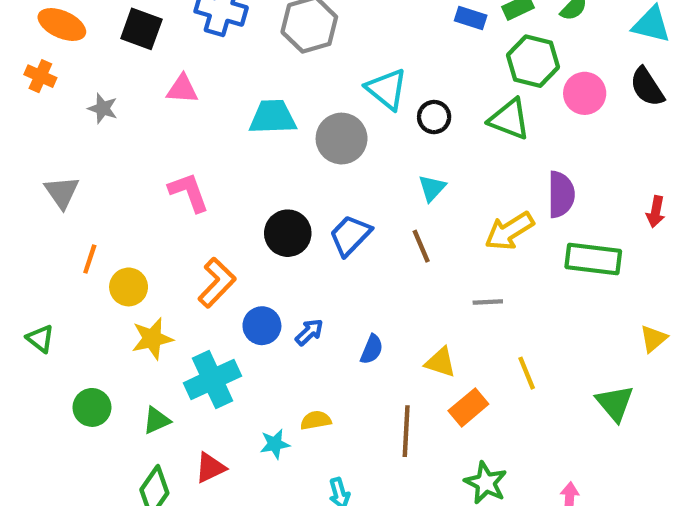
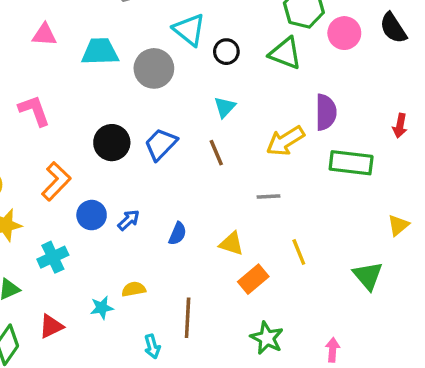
pink triangle: (182, 89) -> (44, 35), moved
cyan cross: (212, 379) -> (53, 257), size x0.7
brown line: (406, 431) -> (188, 318), moved

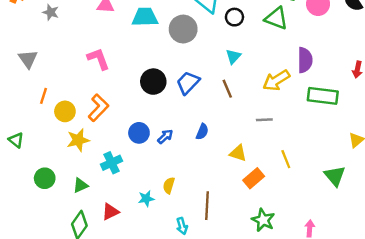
orange L-shape: (56, 181) -> (98, 108), moved
blue semicircle: (178, 234) -> (202, 132), moved
yellow semicircle: (134, 289) -> (169, 185), turned -63

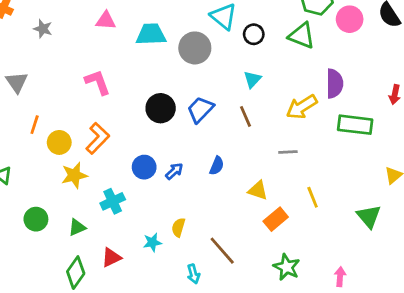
brown line: (207, 206) -> (222, 251), turned -44

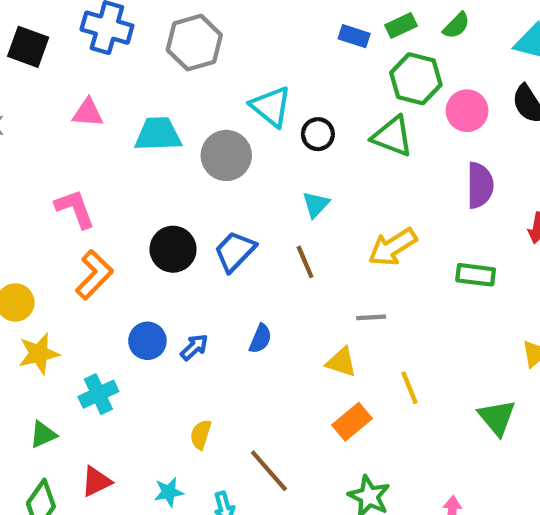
purple semicircle: (335, 84) -> (480, 185), moved
green rectangle: (355, 125) -> (476, 275), size x0.7
orange L-shape: (98, 138) -> (94, 275), moved
yellow triangle: (258, 190) -> (341, 362), moved
cyan star: (152, 242) -> (169, 492), moved

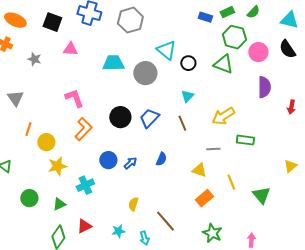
pink triangle: (88, 113) -> (70, 49), moved
green rectangle: (476, 275) -> (245, 140), moved
green triangle: (497, 418) -> (261, 195), moved

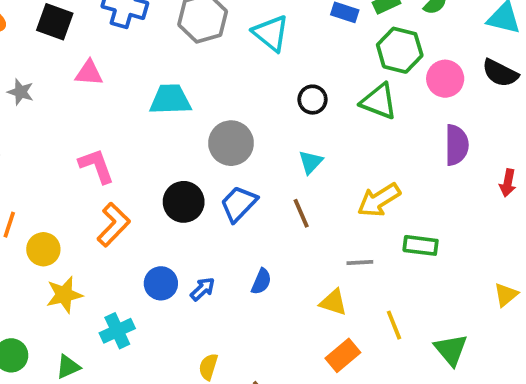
black semicircle: (287, 49) -> (500, 73), turned -30
cyan triangle: (166, 50) -> (271, 33), moved
gray circle: (145, 73) -> (231, 143), moved

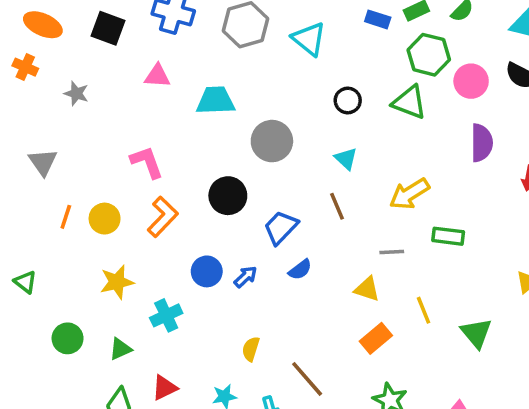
pink triangle: (89, 73) -> (157, 76), moved
cyan triangle: (311, 162) -> (346, 159), turned -30
blue trapezoid: (239, 204) -> (281, 227), moved
yellow circle: (43, 249) -> (105, 219), moved
blue semicircle: (261, 281) -> (300, 270), turned 30

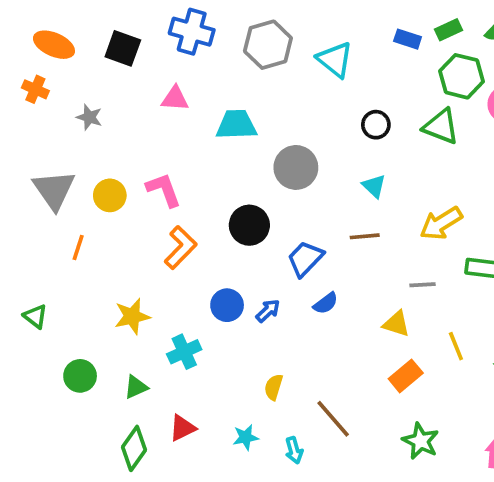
gray triangle: (43, 162) -> (54, 190), size x1.4
brown line: (337, 206) -> (365, 236), turned -72
yellow circle: (105, 219) -> (110, 195), moved

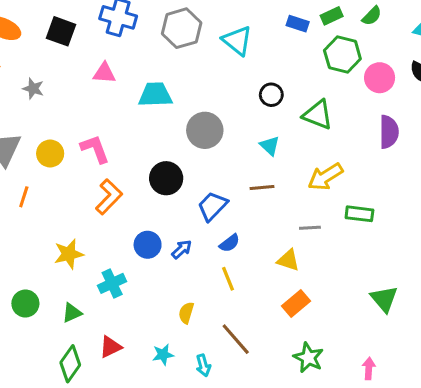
green triangle: (441, 127) -> (318, 115), moved
yellow line: (456, 346) -> (228, 279), moved

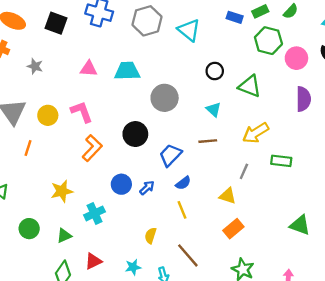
pink triangle: (104, 73) -> (89, 69), moved
gray line: (310, 228) -> (244, 171), turned -63
green triangle: (384, 299) -> (300, 225), turned -30

